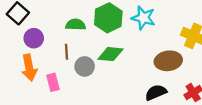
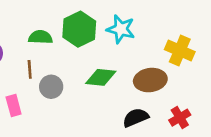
green diamond: (111, 54) -> (101, 77), moved

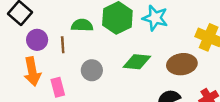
brown line: (30, 69) -> (63, 45), moved

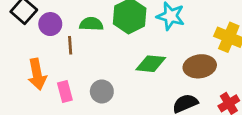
purple circle: (37, 40) -> (50, 24), moved
gray circle: (92, 70) -> (102, 91), moved

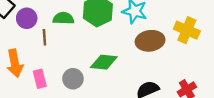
green diamond: (151, 64) -> (104, 62), moved
brown ellipse: (200, 66) -> (150, 41), moved

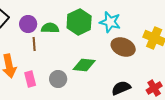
purple circle: (27, 18) -> (28, 24), moved
brown ellipse: (150, 41) -> (123, 47), turned 30

